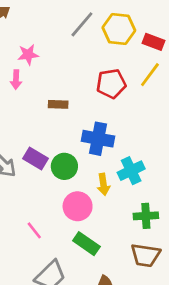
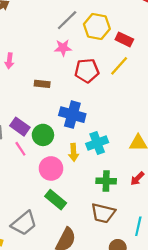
pink star: (28, 55) -> (63, 48), moved
pink line: (34, 230) -> (20, 149), moved

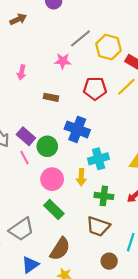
pink star: (63, 48) -> (63, 61), moved
yellow arrow: (74, 152) -> (81, 177), moved

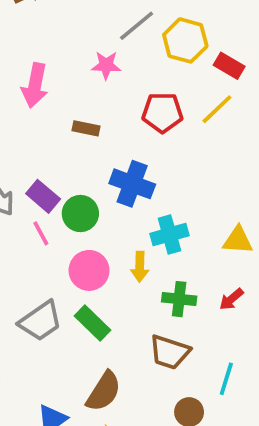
pink arrow: (22, 72) -> (35, 85), size x1.6
gray trapezoid: (21, 229) -> (41, 321), moved

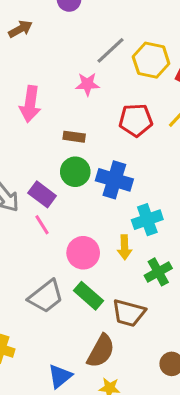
green circle: (80, 214) -> (75, 172), moved
green cross: (179, 299) -> (158, 272), turned -32
brown trapezoid: (170, 352) -> (129, 313), moved

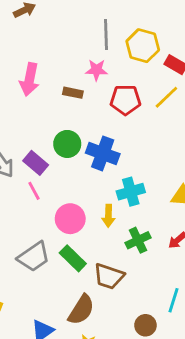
gray line: (111, 50) -> (106, 35), turned -52
pink star: (87, 84) -> (96, 70), moved
brown rectangle: (74, 137) -> (73, 93), moved

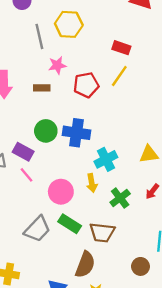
gray line: (106, 35) -> (39, 36), moved
yellow hexagon: (143, 46) -> (69, 24), moved

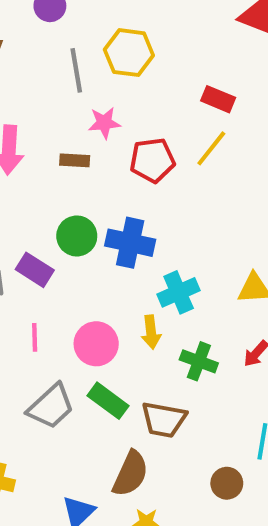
pink line: (26, 175) -> (35, 337), moved, turned 35
green cross: (120, 198) -> (199, 361), turned -36

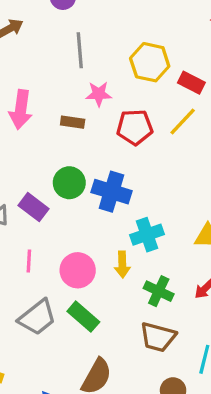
yellow hexagon: (129, 53) -> (150, 62), moved
brown trapezoid: (164, 420) -> (158, 337), moved

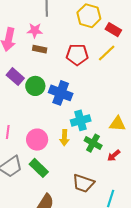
pink star: (99, 94) -> (35, 31), moved
purple rectangle: (33, 207) -> (15, 77), moved
green cross: (159, 291) -> (93, 143), moved

